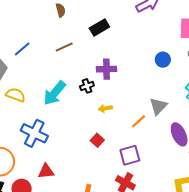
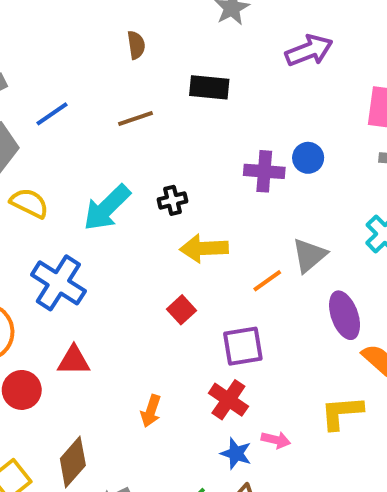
black rectangle: (99, 28) -> (209, 87), turned 30
blue circle: (163, 60) -> (308, 158), moved
purple cross: (106, 69) -> (264, 171), moved
yellow arrow: (105, 108) -> (204, 248), size x1.6

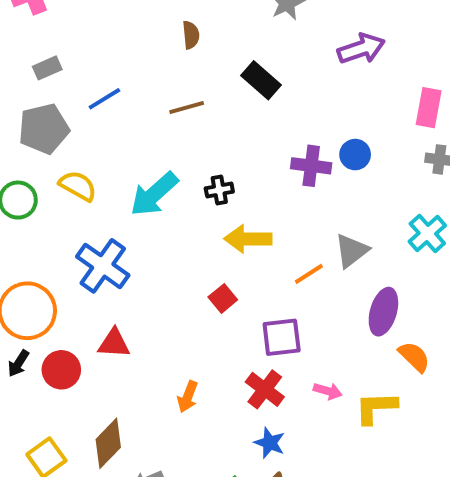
black rectangle: (209, 87) -> (261, 80), turned 33
purple ellipse: (345, 315) -> (383, 312), turned 33
pink arrow: (276, 440) -> (328, 391), moved

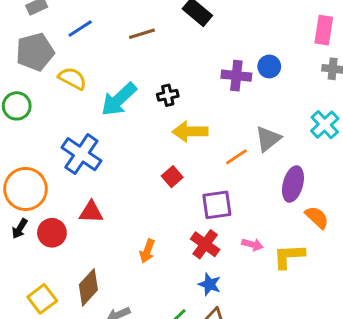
yellow semicircle: (78, 186) -> (72, 78), moved

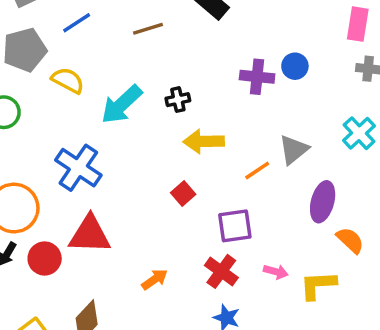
red triangle: (91, 212) -> (90, 235), size x1.5
orange arrow: (147, 251) -> (155, 279), turned -145

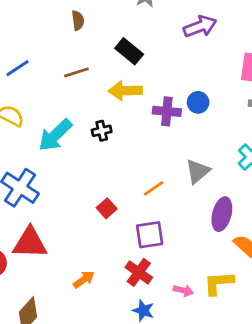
yellow arrow: (204, 141) -> (125, 91), moved
orange line: (257, 170) -> (154, 188), moved
pink arrow: (276, 272) -> (183, 290), moved

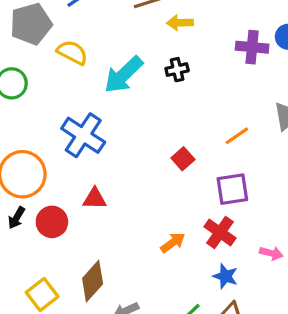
yellow arrow: (125, 91) -> (180, 23), moved, size x0.7
red triangle: (30, 243) -> (95, 199), size x0.6
orange arrow: (84, 279) -> (173, 243), moved

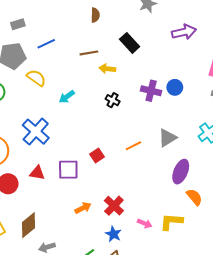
black cross: (177, 70) -> (113, 100), moved, turned 32
cyan arrow: (124, 75) -> (67, 97), size x0.6
purple square: (232, 189) -> (68, 170), moved

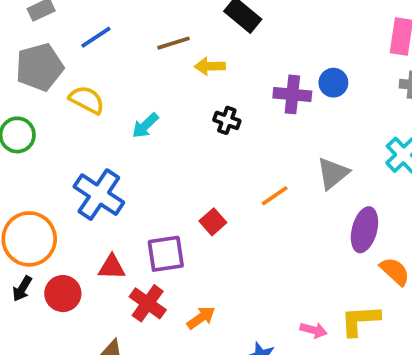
red cross: (114, 206) -> (148, 303), moved

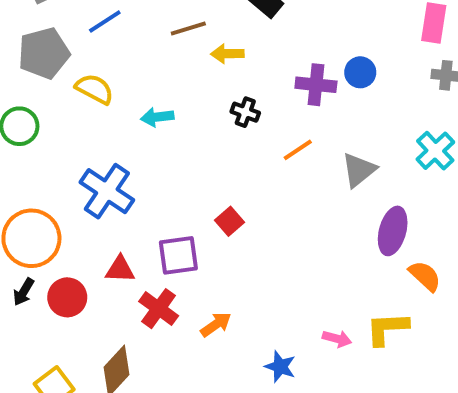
cyan arrow: (145, 126) -> (157, 117), turned 36
orange line: (275, 196) -> (298, 150), moved

